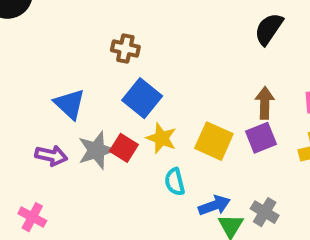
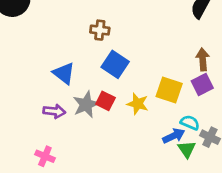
yellow star: (161, 138) -> (138, 104), moved
cyan semicircle: (175, 182) -> (190, 123), moved, turned 132

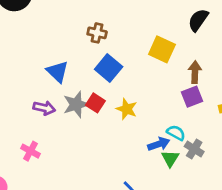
yellow square: (169, 90) -> (162, 49), moved

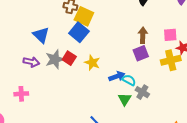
yellow square: (162, 49) -> (84, 16), moved
blue arrow: (159, 144) -> (117, 76), moved
pink cross: (30, 151) -> (21, 94), turned -32

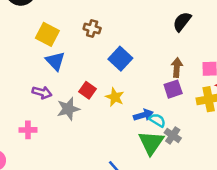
yellow square: (84, 16) -> (47, 34), moved
blue square: (79, 32) -> (120, 59), moved
gray star: (55, 59) -> (68, 109), moved
green triangle: (125, 99) -> (151, 143), size x1.6

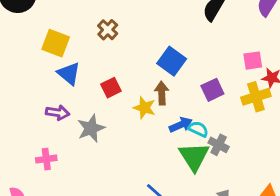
brown cross: (92, 29) -> (108, 30), turned 35
blue square: (120, 59) -> (172, 61), moved
brown arrow: (177, 67) -> (162, 93), moved
red square: (87, 90) -> (111, 88), moved, turned 35

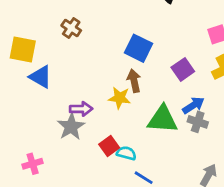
red square: (111, 88) -> (109, 146), moved
purple arrow: (58, 113) -> (81, 109), moved
blue arrow: (181, 125) -> (193, 105), moved
cyan semicircle: (198, 129) -> (126, 153), moved
green triangle: (194, 157) -> (163, 119), moved, turned -44

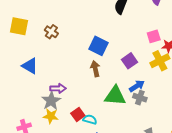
yellow square: (23, 50) -> (19, 26), moved
yellow star: (120, 98) -> (51, 116), moved

